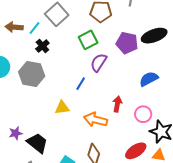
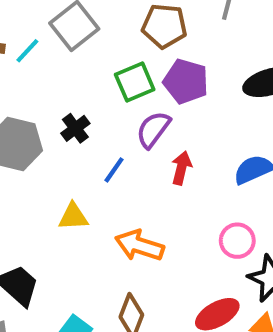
purple pentagon: (127, 43) -> (186, 81), moved
black cross: (42, 46) -> (75, 128), moved
red arrow: (117, 104) -> (181, 168), moved

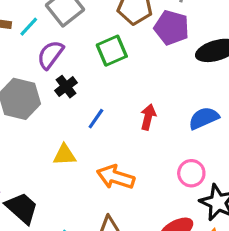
purple pentagon: (186, 81) -> (172, 28), moved
purple semicircle: (153, 129) -> (50, 55), moved

